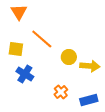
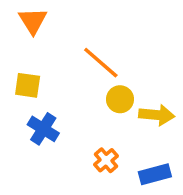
orange line: (42, 39) -> (101, 63), moved

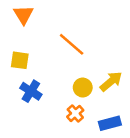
yellow circle: (120, 99) -> (83, 88), moved
yellow arrow: (157, 115) -> (111, 81), turned -45

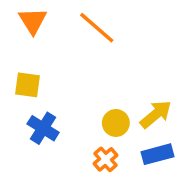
orange line: (72, 44) -> (97, 28), moved
blue rectangle: (110, 123) -> (157, 154), moved

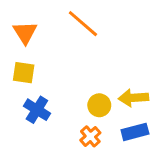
orange triangle: (33, 21) -> (25, 33), moved
yellow arrow: (156, 114) -> (133, 98), turned -144

